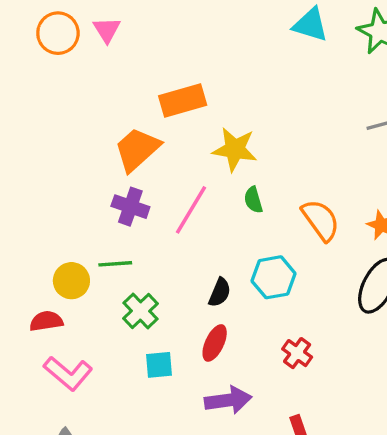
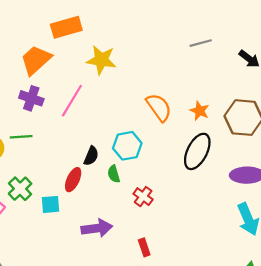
green semicircle: (253, 200) -> (114, 174), moved
green cross: (140, 311) -> (20, 189), moved
red ellipse: (215, 343) -> (73, 180), moved

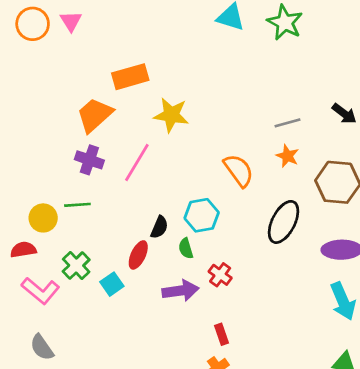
gray line: (201, 43) -> (287, 123), moved
orange star: (200, 111) -> (287, 156), moved
cyan square: (50, 204) -> (112, 284), turned -30
purple arrow: (97, 228) -> (180, 291), moved

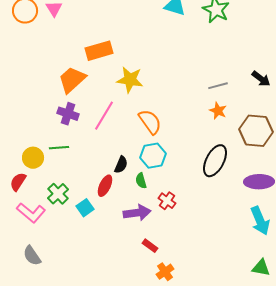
orange semicircle: (239, 170) -> (150, 122), moved
red semicircle: (23, 250) -> (18, 182), turned -48
red rectangle: (221, 334) -> (150, 246), moved, turned -35

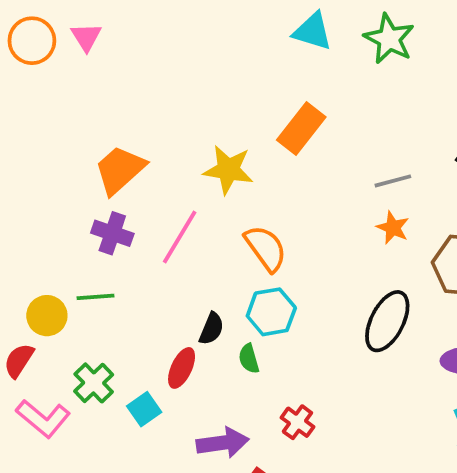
orange rectangle: (99, 51) -> (301, 129), moved, turned -36
red cross: (167, 201) -> (297, 422), moved
purple arrow: (137, 213) -> (223, 443), moved

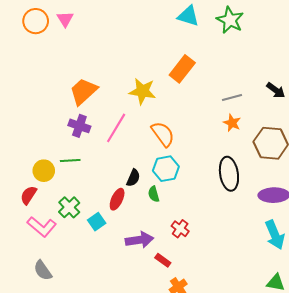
black ellipse: (387, 321) -> (229, 174), turned -36

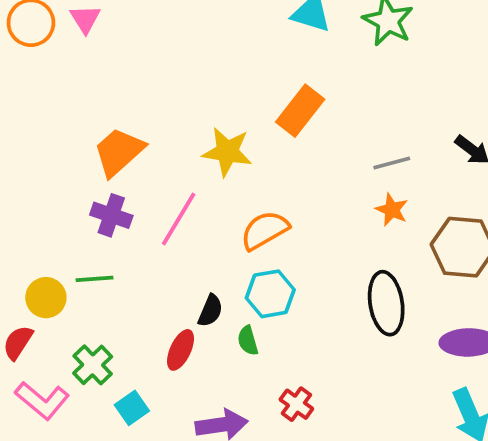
orange semicircle: (163, 134) -> (265, 230), turned -84
cyan square: (97, 222) -> (132, 408), moved

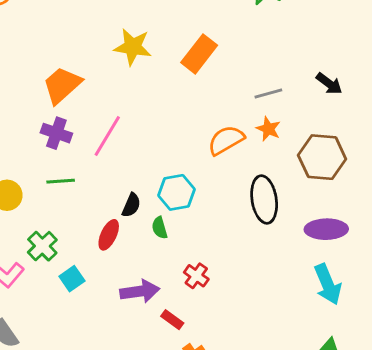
yellow star: (227, 152) -> (133, 47), moved
orange semicircle: (265, 230) -> (226, 140), moved
green line: (95, 279) -> (61, 181), moved

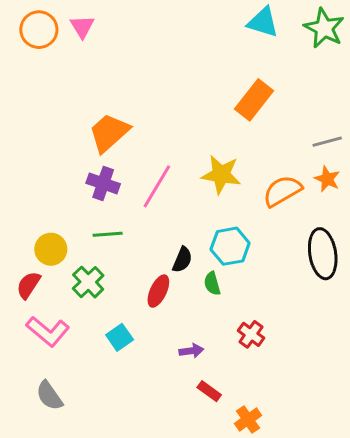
yellow star: (133, 47) -> (221, 175), moved
green cross: (42, 246) -> (88, 282), moved
purple arrow: (140, 291) -> (191, 351), size x0.6
red rectangle: (172, 320) -> (209, 391), moved

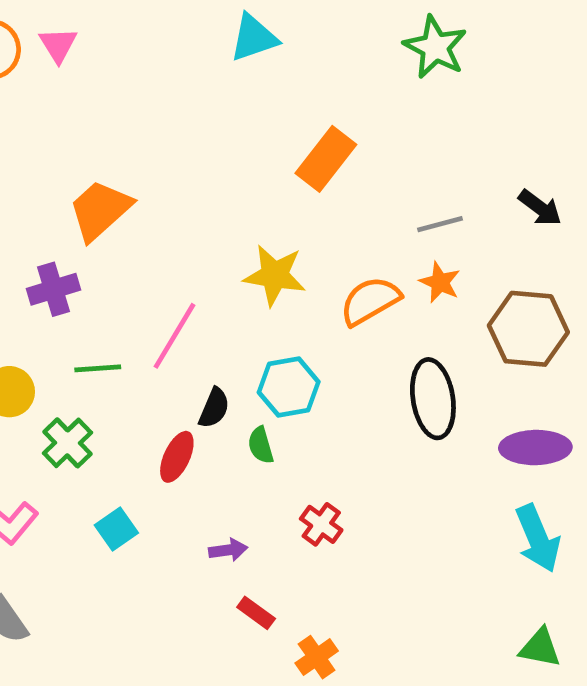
cyan triangle: (263, 22) -> (254, 38), moved, turned -36
purple cross: (103, 183) -> (53, 289), moved, turned -36
pink line: (157, 186) -> (175, 336), moved

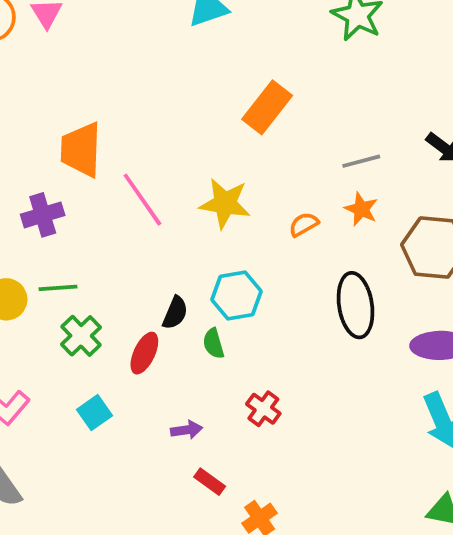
orange trapezoid: (100, 210) -> (81, 150), turned -46
orange semicircle: (370, 301) -> (304, 224), size x0.6
pink line: (175, 336) -> (142, 200), moved, turned -66
green line: (98, 368) -> (58, 288), moved
green cross: (67, 443) -> (81, 336), moved

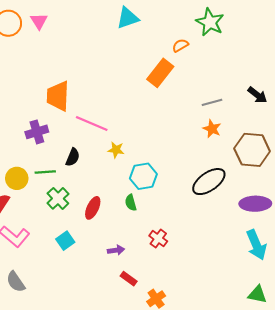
pink line: (142, 200) -> (92, 123), turned -32
yellow star: (225, 203) -> (116, 150), moved, size x0.6
orange semicircle: (304, 224) -> (180, 45), moved
black ellipse: (356, 305) -> (209, 182), turned 64
black semicircle: (175, 313) -> (73, 157), moved

